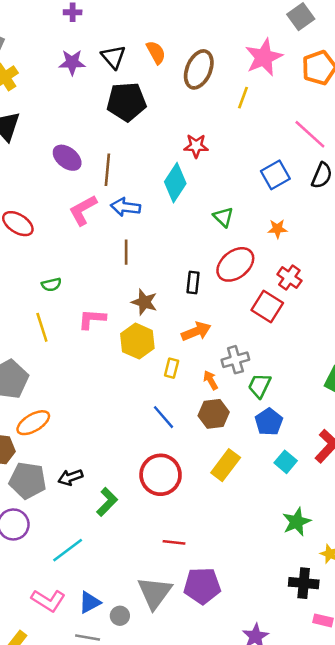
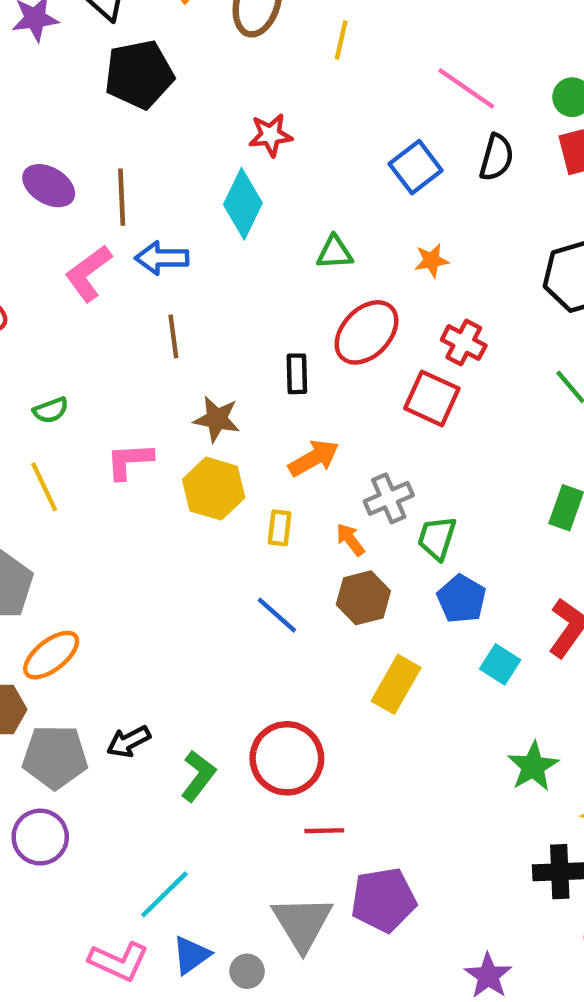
green triangle: (223, 217) -> (335, 252), turned -40
red circle: (161, 475) -> (287, 758), moved
cyan line: (68, 550) -> (164, 894), moved

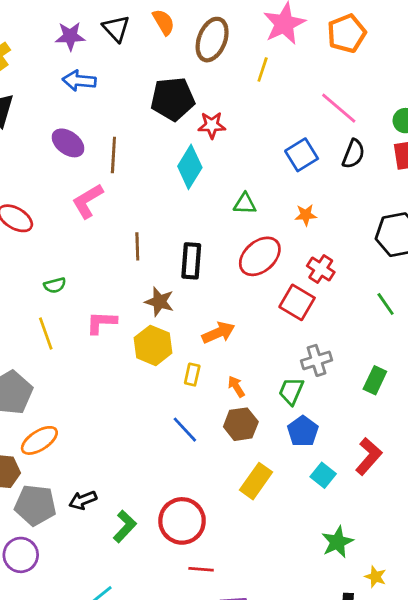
black pentagon: (139, 74) -> (173, 99), moved
blue arrow: (162, 258) -> (79, 81), moved
black rectangle: (297, 374) -> (191, 261), moved, size x1.4
gray cross: (389, 498) -> (316, 360), moved

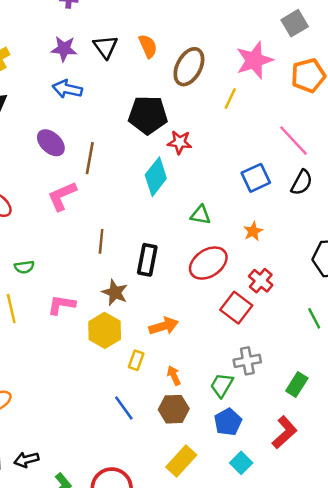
orange star: (306, 215) -> (253, 231), turned -30
red L-shape: (369, 456) -> (285, 432), moved

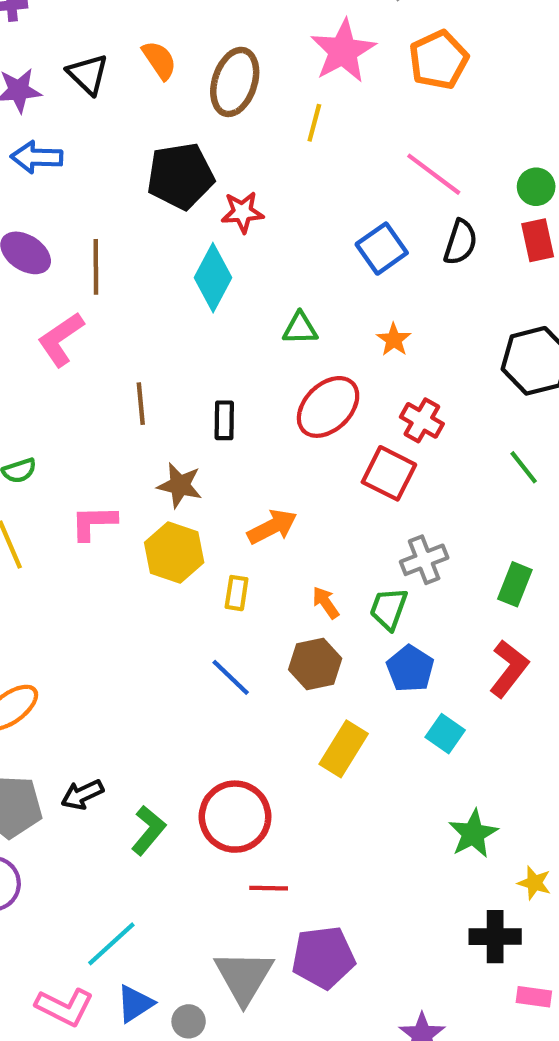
black rectangle: (147, 260) -> (224, 420), size x0.7
orange arrow: (174, 375) -> (326, 603), moved

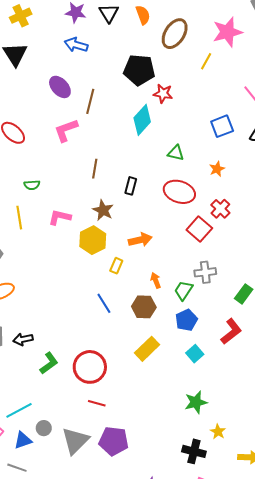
red ellipse: (328, 407) -> (179, 192), turned 48
gray circle: (189, 1021) -> (44, 428), moved

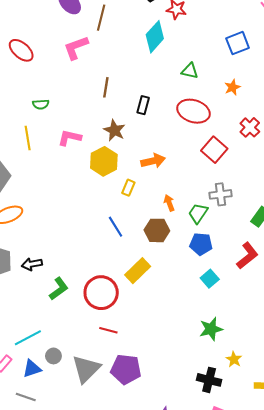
red cross: (220, 209) -> (250, 127), moved
blue pentagon: (186, 320) -> (201, 244), turned 30
yellow rectangle: (147, 349) -> (138, 271), moved

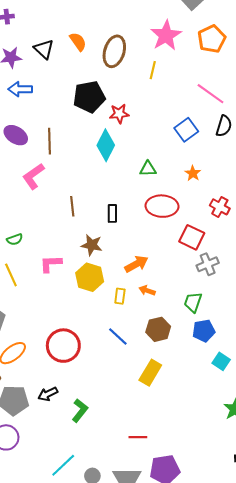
gray cross: (220, 194) -> (208, 264), moved
orange arrow: (169, 203) -> (147, 291), moved, turned -35
red circle: (101, 293) -> (63, 346), moved

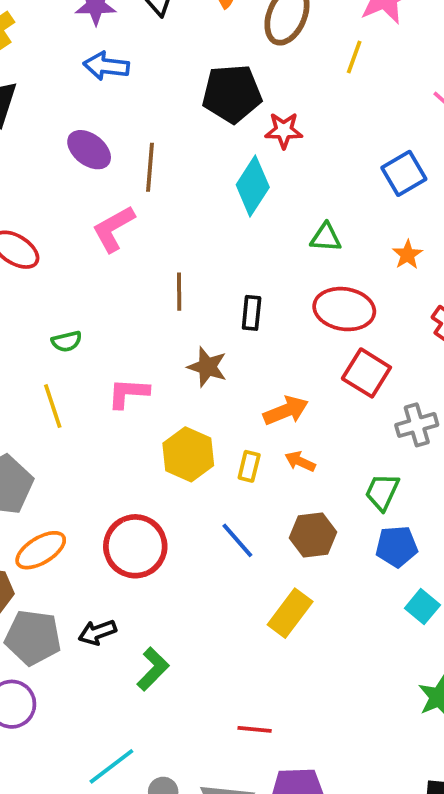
red square: (192, 237) -> (366, 373), moved
yellow hexagon: (90, 277) -> (188, 454), moved

